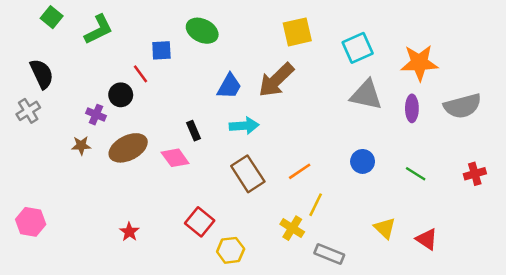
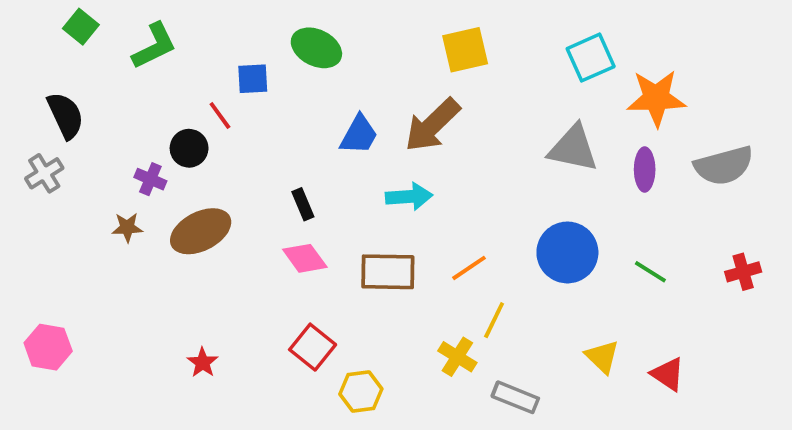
cyan square: (358, 48) -> (591, 58), moved
cyan arrow: (244, 126) -> (409, 197), moved
pink diamond: (175, 158) -> (305, 258), moved
blue circle: (363, 161) -> (567, 252), size x1.6
brown rectangle: (248, 174) -> (388, 272), turned -56

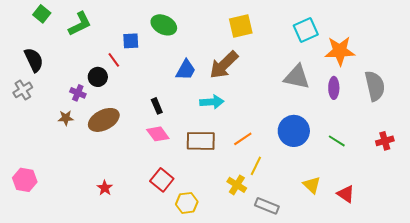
gray semicircle: (724, 166) -> (375, 86), turned -88

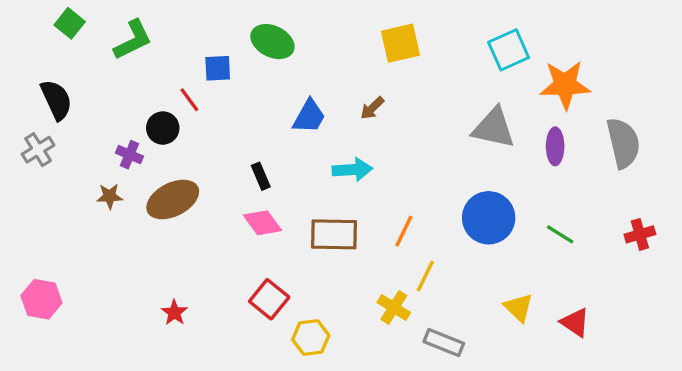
brown arrow: (224, 65) -> (372, 108), size x0.5
orange line: (243, 139) -> (404, 231), turned -30

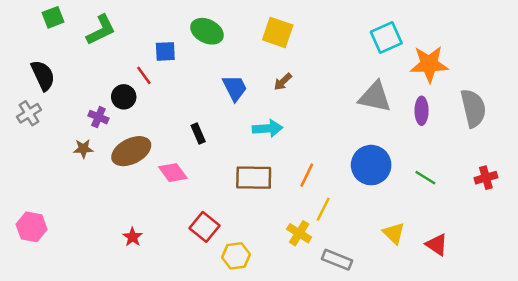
green square: (70, 23) -> (53, 17), turned 30
yellow square: (401, 43) -> (278, 32), moved, turned 32
blue trapezoid: (309, 116) -> (235, 88), turned -56
pink diamond: (263, 223) -> (173, 173), moved

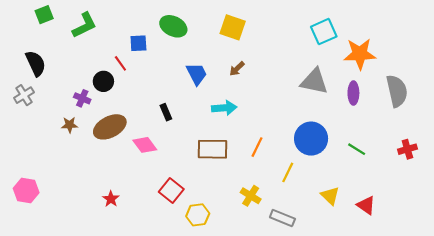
yellow line: (323, 209) -> (288, 172), moved

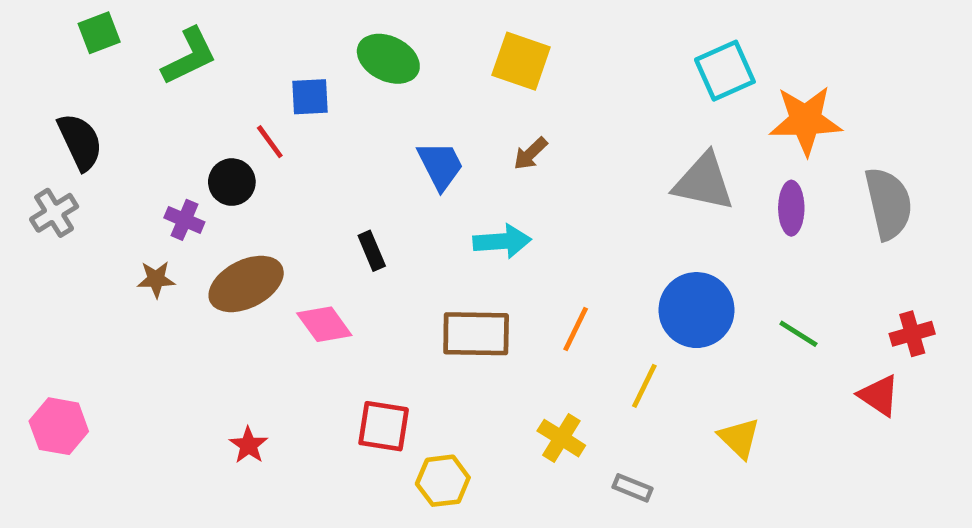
red square: (171, 190) -> (384, 426), turned -30
red triangle: (366, 205) -> (879, 395), moved
gray rectangle: (282, 218) -> (632, 488), size x0.7

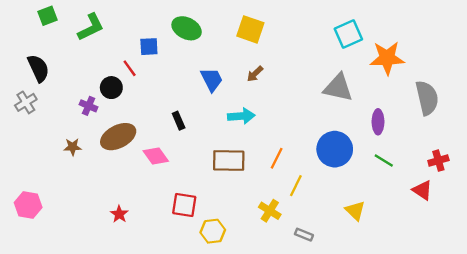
purple ellipse: (791, 208) -> (378, 122), moved
brown star: (156, 279) -> (73, 147), moved
yellow line: (644, 386) -> (296, 186), moved

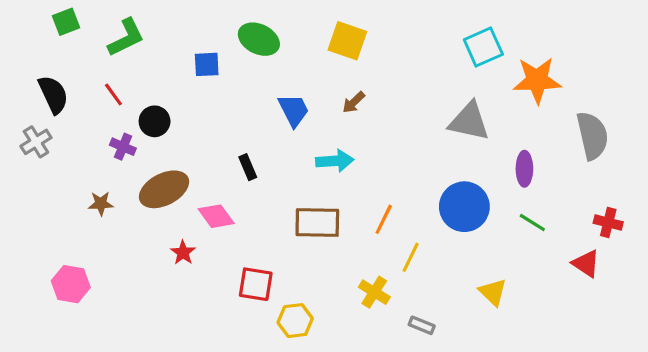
red line: (130, 68) -> (113, 94), moved
red cross: (438, 161) -> (608, 223), turned 30
pink hexagon: (28, 205) -> (71, 284), moved
red star: (119, 214) -> (183, 253), moved

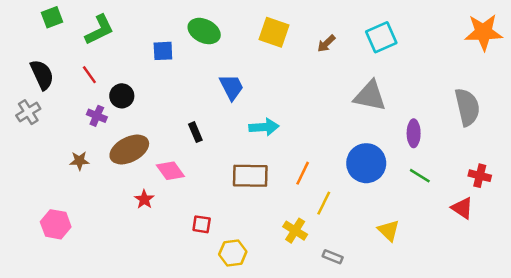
orange star: (537, 80) -> (483, 32), moved
brown arrow: (354, 102) -> (326, 43), moved
red square: (256, 284) -> (202, 224), size x0.7

